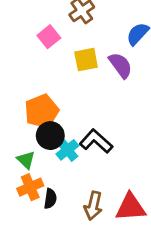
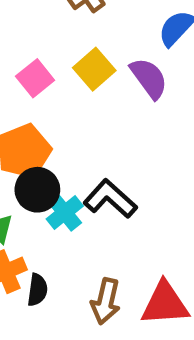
pink square: (49, 37) -> (35, 78), moved
yellow square: (86, 60) -> (94, 69), turned -30

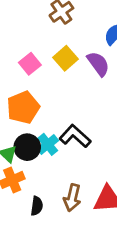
black circle: (37, 190) -> (27, 147), moved
black semicircle: (37, 290) -> (37, 206), moved

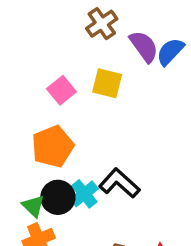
yellow square: (65, 58) -> (107, 83), turned -35
purple semicircle: (98, 64) -> (144, 46), moved

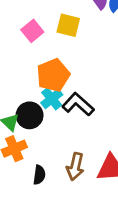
orange pentagon: (53, 146) -> (53, 75), moved
cyan cross: (84, 194) -> (52, 99), moved

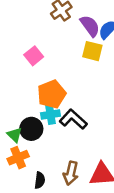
yellow square: (68, 25) -> (92, 51), moved
cyan cross: (52, 99) -> (50, 114), turned 30

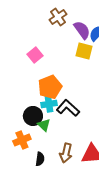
green triangle: (15, 135) -> (44, 125), moved

